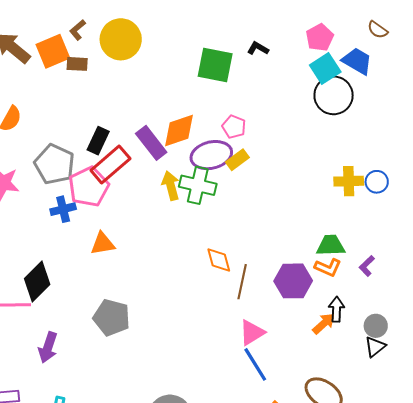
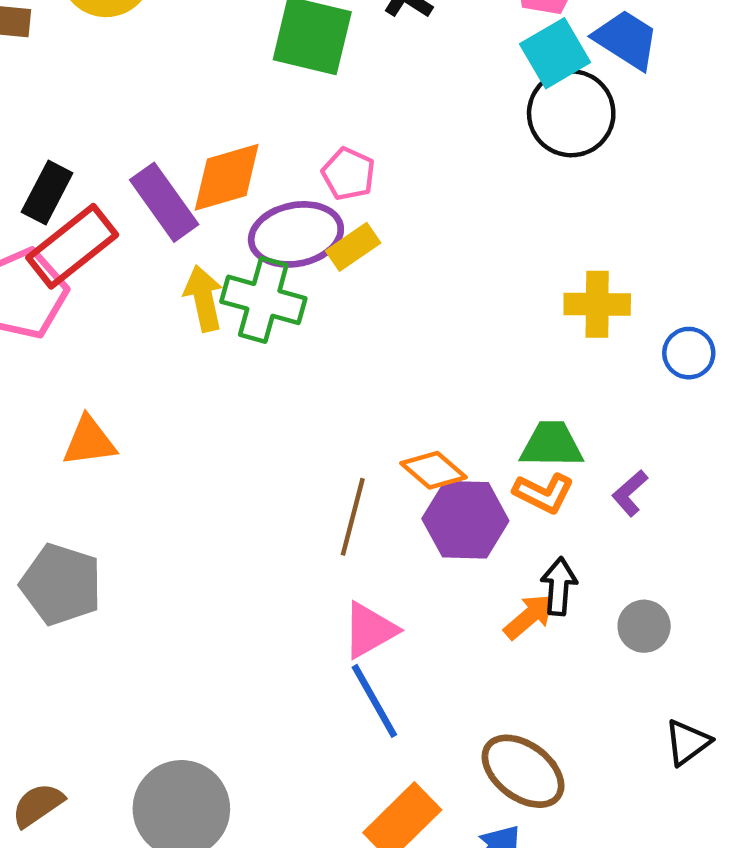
blue circle: (377, 182) -> (689, 353), moved
orange triangle: (103, 244) -> (89, 441), moved
orange diamond: (219, 260) -> (434, 470), moved, turned -36
black triangle: (375, 347) -> (687, 742), moved

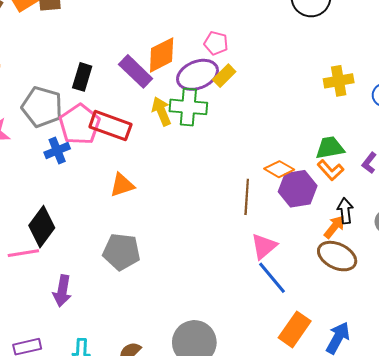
red rectangle: (72, 246) -> (110, 126), moved, turned 69
orange L-shape: (544, 493) -> (330, 170), turned 32
brown ellipse: (523, 771) -> (337, 256), moved

